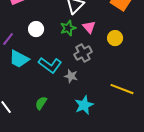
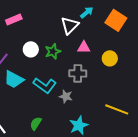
pink triangle: (89, 27) -> (84, 47), turned -48
green star: (68, 28) -> (53, 51), moved
gray cross: (83, 53) -> (78, 73), turned 30

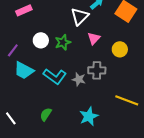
pink triangle: (84, 47) -> (94, 38), turned -48
gray cross: (78, 73) -> (97, 70), moved
gray star: (66, 96) -> (79, 79), moved

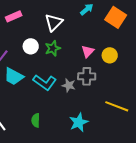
white triangle: (80, 16) -> (54, 22), moved
pink triangle: (94, 38) -> (88, 51), moved
green semicircle: (46, 114) -> (36, 120), turned -32

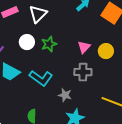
white triangle: (54, 22) -> (38, 14), moved
gray star: (69, 85) -> (65, 95), moved

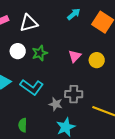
white triangle: (38, 14) -> (29, 23), turned 30
gray cross: (83, 72) -> (74, 94), moved

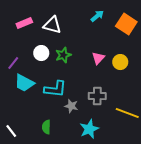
white triangle: (29, 23) -> (52, 25), turned 30
cyan L-shape: (32, 87) -> (55, 89), turned -30
gray star: (56, 104) -> (71, 106), moved

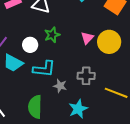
white circle: (41, 53) -> (30, 45), moved
yellow circle: (120, 62) -> (109, 42), size x1.5
green semicircle: (46, 127) -> (35, 107), size x1.6

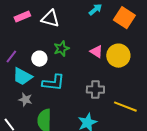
pink triangle: (87, 38) -> (96, 52), turned -40
gray star: (60, 86) -> (25, 100), moved

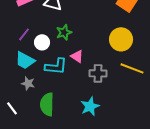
pink triangle: (96, 52) -> (77, 56), moved
purple line: (11, 57) -> (24, 34), moved
yellow line: (125, 107) -> (132, 68), moved

